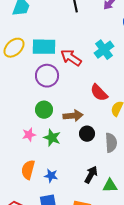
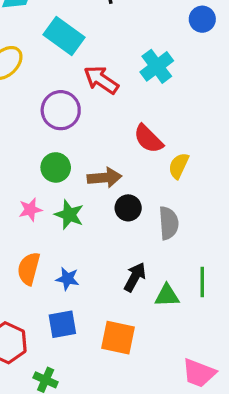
cyan rectangle: (44, 47) -> (64, 36), moved, turned 35

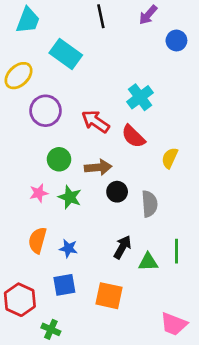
cyan cross: (157, 66) -> (140, 97), moved
red arrow: (101, 80) -> (95, 122), moved
purple circle: (61, 110) -> (46, 111), moved
yellow semicircle: (179, 166) -> (170, 158), moved

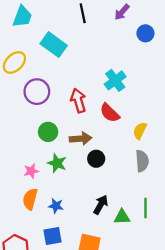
red arrow: (95, 122) -> (78, 101), turned 40
pink star: (39, 193) -> (31, 171), moved
gray semicircle: (149, 204) -> (142, 161), moved

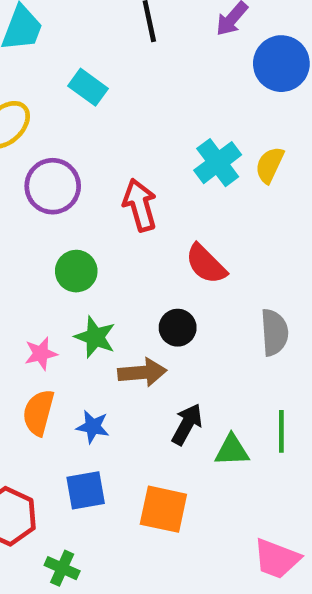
blue circle: (145, 33) -> (281, 64), size x1.5
cyan rectangle: (54, 45) -> (88, 87), size x0.7
red semicircle: (110, 113) -> (206, 264), moved
yellow semicircle: (140, 131) -> (270, 165), moved
brown arrow: (81, 139) -> (142, 372), moved

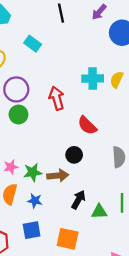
cyan cross: (218, 163) -> (93, 79), turned 36
green circle: (76, 271) -> (18, 115), moved
green star: (95, 337) -> (33, 172), moved, turned -30

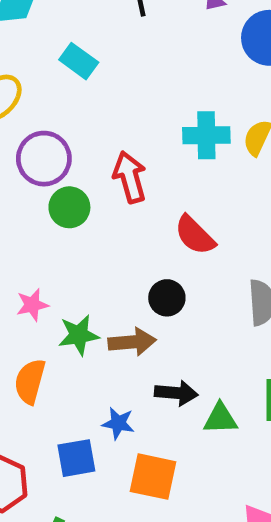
green circle: (18, 115) -> (69, 207), moved
pink star: (11, 167) -> (32, 305), moved
black arrow: (78, 200) -> (176, 393), turned 66
blue star: (35, 201) -> (118, 423), moved

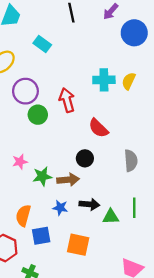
orange semicircle: (30, 381) -> (23, 216), moved
blue star: (118, 423) -> (60, 208), moved

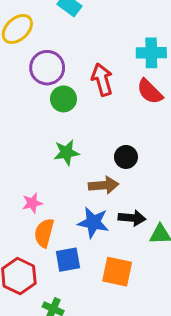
red semicircle: (98, 128) -> (150, 91), moved
pink star: (20, 162) -> (32, 203), moved
green star: (42, 176) -> (66, 152), moved
blue star: (60, 208) -> (93, 222), size x1.5

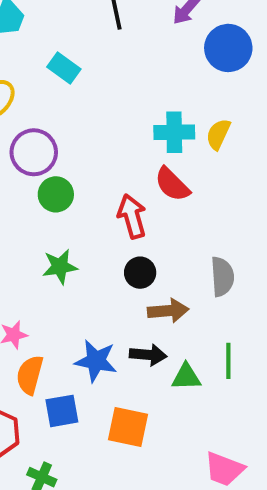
red arrow: (102, 80) -> (132, 216), moved
brown arrow: (104, 185) -> (168, 311), moved

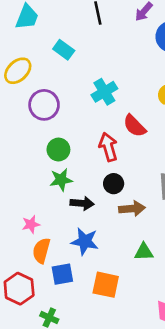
cyan cross: (174, 132) -> (104, 92), moved, turned -30
green circle: (56, 194) -> (58, 150), moved
black arrow: (148, 355) -> (82, 203), moved

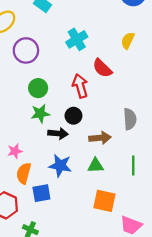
black circle: (114, 184) -> (73, 116), moved
green triangle: (144, 252) -> (96, 165), moved
orange square: (106, 285) -> (104, 201), moved

